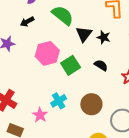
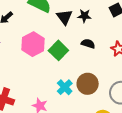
cyan cross: (59, 101) -> (65, 87), moved

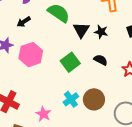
pink hexagon: (33, 44) -> (31, 55), moved

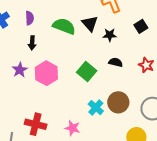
black arrow: (24, 22) -> (32, 43), turned -40
black triangle: (81, 30) -> (90, 24), moved

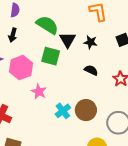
black triangle: (90, 24) -> (68, 40), moved
green square: (87, 72) -> (51, 56), moved, turned -36
pink star: (72, 128) -> (39, 92), moved

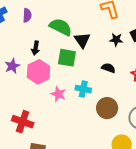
black arrow: (13, 35) -> (35, 48), moved
black star: (90, 42) -> (116, 40), moved
cyan cross: (63, 111) -> (83, 89), moved, turned -35

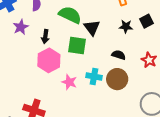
purple star: (12, 66) -> (21, 27), moved
brown circle: (107, 108) -> (117, 79), moved

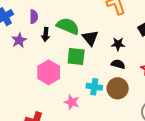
black star: (126, 26) -> (118, 44), moved
black arrow: (45, 37) -> (46, 34), moved
pink star: (69, 82) -> (72, 102), moved

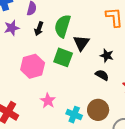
green semicircle: (68, 26) -> (63, 26), turned -110
cyan cross: (94, 87) -> (74, 115), moved
brown circle: (118, 88) -> (98, 110), moved

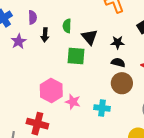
green semicircle: (63, 26) -> (67, 26), size x0.6
pink hexagon: (33, 66) -> (51, 91), moved
brown circle: (98, 110) -> (122, 83), moved

